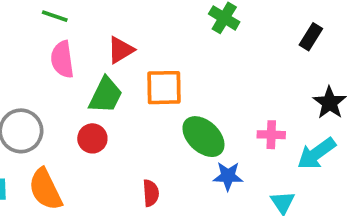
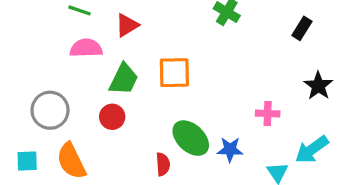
red triangle: (121, 50) -> (127, 25), moved
pink semicircle: (62, 59) -> (86, 48), turned 96
green ellipse: (203, 137) -> (191, 138), moved
cyan arrow: (316, 154) -> (312, 150), moved

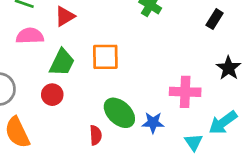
pink cross: (268, 114) -> (185, 92), size x1.5

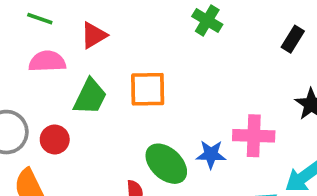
red circle: (52, 95) -> (55, 139), moved
blue star: (153, 123) -> (211, 154), moved

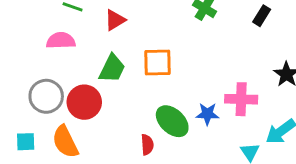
black rectangle: (293, 39) -> (262, 16), moved
pink semicircle: (47, 61) -> (61, 41), moved
red circle: (55, 139) -> (84, 102), size x1.5

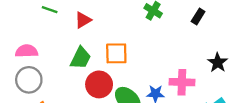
pink semicircle: (61, 41) -> (27, 51), moved
red circle: (84, 102) -> (99, 84), moved

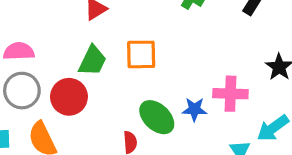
red circle: (99, 84) -> (69, 97), moved

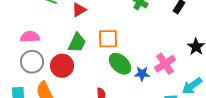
pink cross: (230, 94) -> (165, 64), turned -35
green ellipse: (157, 117) -> (120, 64), moved

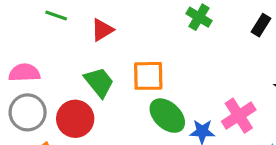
green trapezoid: (77, 43) -> (99, 82), turned -65

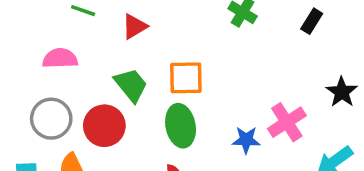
pink semicircle: (24, 73) -> (60, 58), moved
green ellipse: (167, 116) -> (181, 126), moved, turned 36

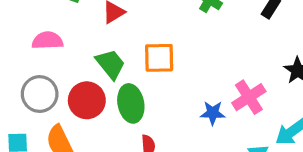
green ellipse: (181, 126) -> (131, 103), moved

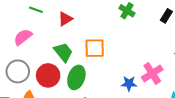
pink semicircle: (47, 41) -> (23, 37), turned -36
green ellipse: (131, 103) -> (76, 77), turned 30

